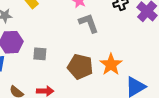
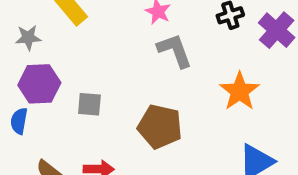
orange star: (111, 64) -> (240, 91), moved

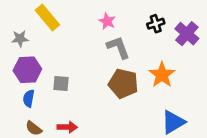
blue semicircle: (19, 121) -> (29, 98), moved
brown pentagon: (160, 127) -> (123, 83), moved

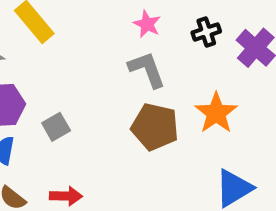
pink star: (107, 21) -> (147, 24), moved
gray square: (61, 83) -> (56, 127), turned -35

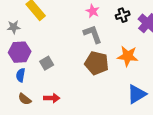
orange star: (216, 113) -> (128, 56), turned -30

